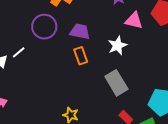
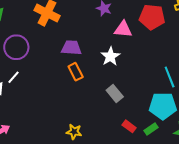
purple circle: (44, 27) -> (16, 47), moved
gray rectangle: (116, 83) -> (115, 93), size x0.7

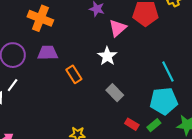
pink triangle: (123, 29) -> (118, 28), turned -42
purple trapezoid: (71, 48) -> (48, 53), moved

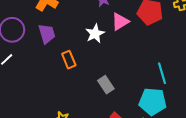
purple trapezoid: (48, 53) -> (47, 34), turned 65
white star: (107, 56) -> (95, 34), moved

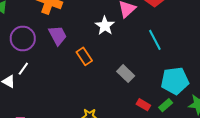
cyan line: (162, 73) -> (155, 40), moved

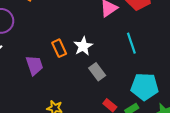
white star: (105, 26) -> (83, 46), moved
purple trapezoid: (58, 35) -> (34, 65), moved

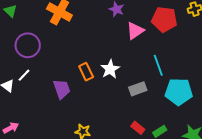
gray rectangle: (97, 72) -> (138, 89), moved, turned -72
cyan pentagon: (145, 87) -> (179, 92), moved

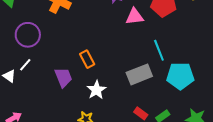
pink triangle: (135, 31) -> (135, 16), turned 30
white star: (110, 69) -> (96, 90), moved
gray rectangle: (138, 89) -> (139, 74), size x1.4

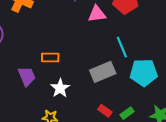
orange rectangle: (87, 59) -> (50, 57), turned -60

